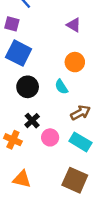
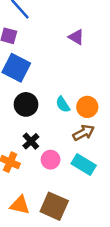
orange circle: (75, 62) -> (87, 107), moved
brown square: (75, 180) -> (54, 206), moved

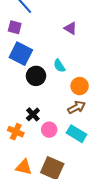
black circle: (26, 104) -> (36, 76), moved
cyan semicircle: (63, 104) -> (59, 66), moved

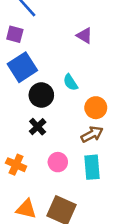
blue square: (21, 54) -> (22, 67), turned 30
black cross: (33, 114) -> (38, 127), moved
cyan rectangle: (77, 134) -> (92, 167), turned 54

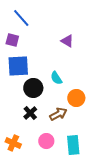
blue square: (22, 67) -> (18, 66), turned 30
brown arrow: (92, 134) -> (58, 114), moved

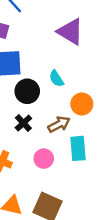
purple triangle: (67, 41) -> (70, 32), size x1.6
cyan rectangle: (73, 145) -> (78, 148), moved

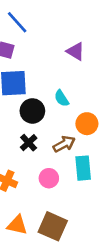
purple triangle: (70, 32) -> (75, 51), size x0.7

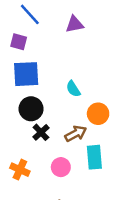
purple triangle: (75, 51) -> (74, 24), moved, turned -42
black circle: (32, 111) -> (31, 109), moved

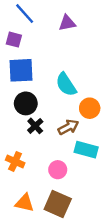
cyan semicircle: (73, 89) -> (66, 85), size x1.5
cyan rectangle: (94, 157) -> (86, 150), turned -70
pink circle: (61, 167) -> (58, 170), moved

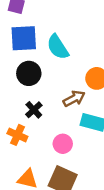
cyan semicircle: (66, 85) -> (58, 47), moved
black cross: (35, 126) -> (34, 110), moved

